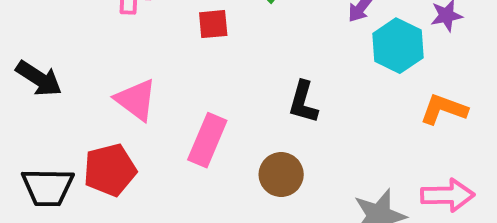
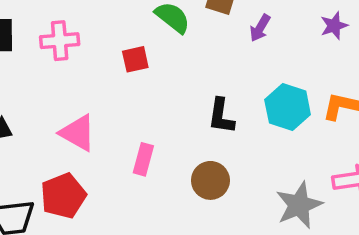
cyan hexagon: (398, 46) -> (288, 107), moved
pink rectangle: (207, 140) -> (143, 159), size x0.7

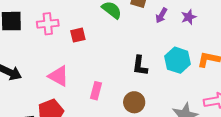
purple star: (334, 26) -> (189, 17), moved
red square: (135, 59) -> (78, 35), moved

